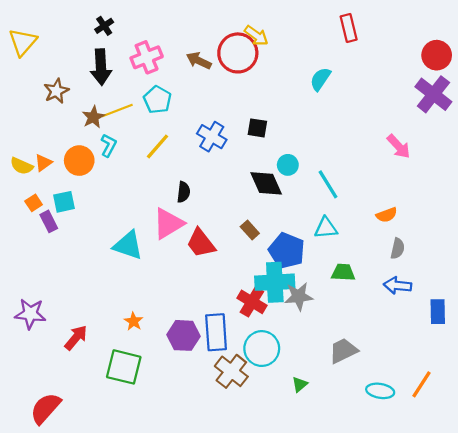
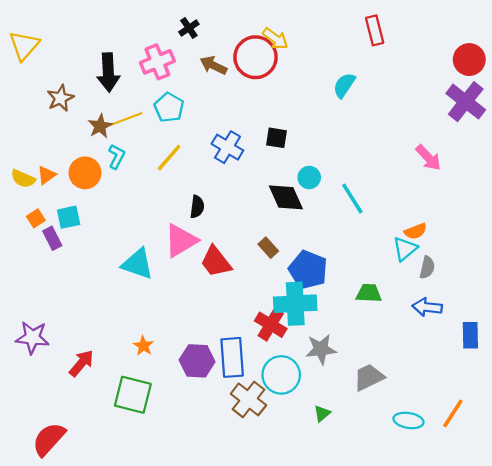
black cross: (104, 26) -> (189, 28), moved
cyan triangle: (326, 228) -> (405, 249), moved, turned -35
gray star: (299, 296) -> (321, 349), moved

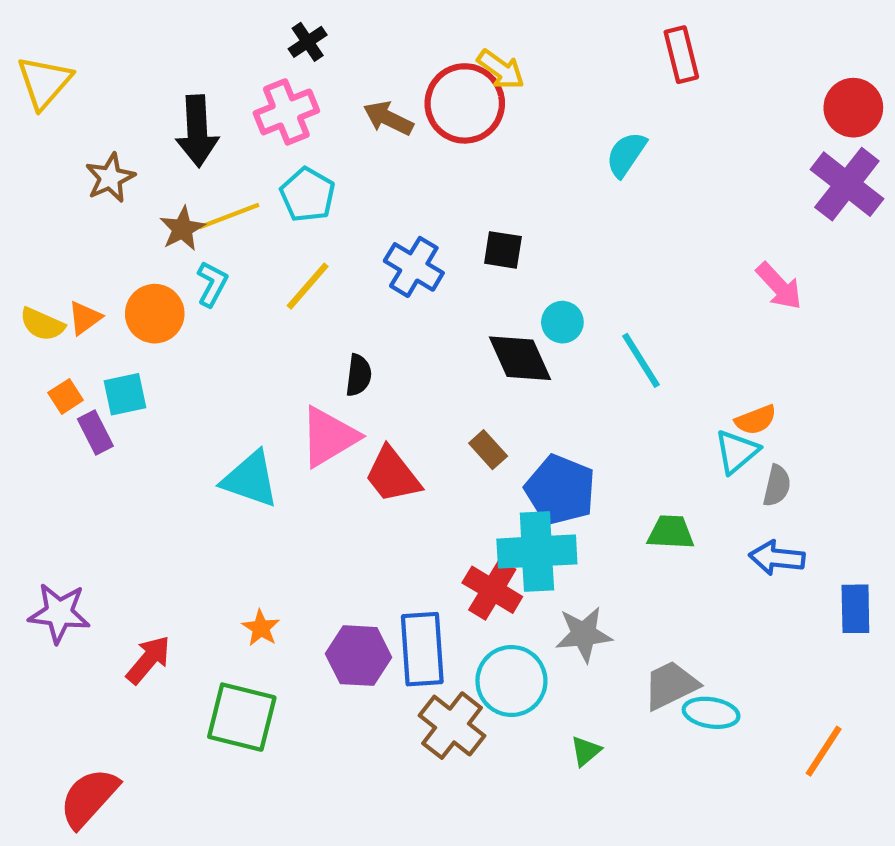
black cross: (189, 28) -> (308, 42), moved
cyan ellipse: (408, 420) -> (711, 713), moved

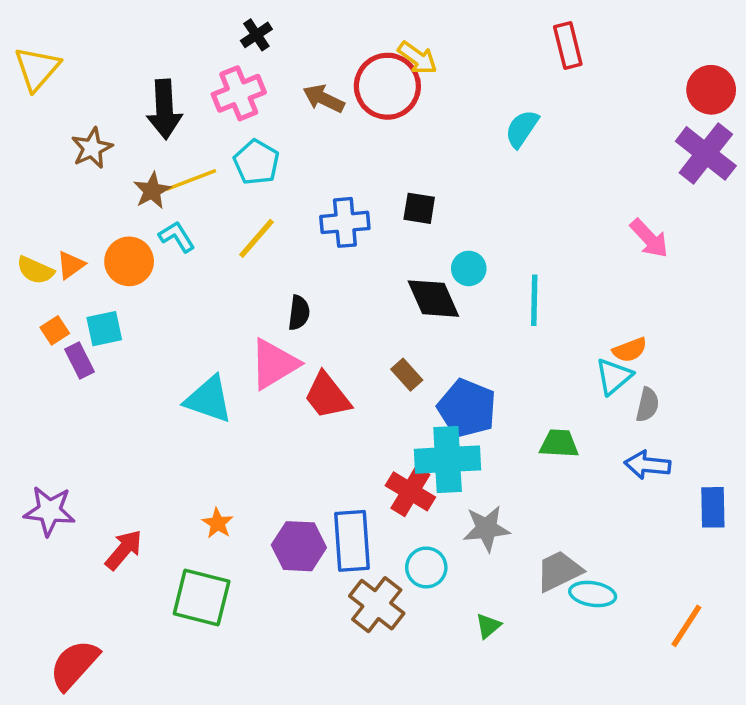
blue cross: (414, 267) -> (345, 222), turned -36
cyan L-shape: (212, 284) -> (177, 237), turned -60
cyan line: (641, 360) -> (534, 300), turned 33
cyan circle: (511, 681) -> (426, 567), size x0.7

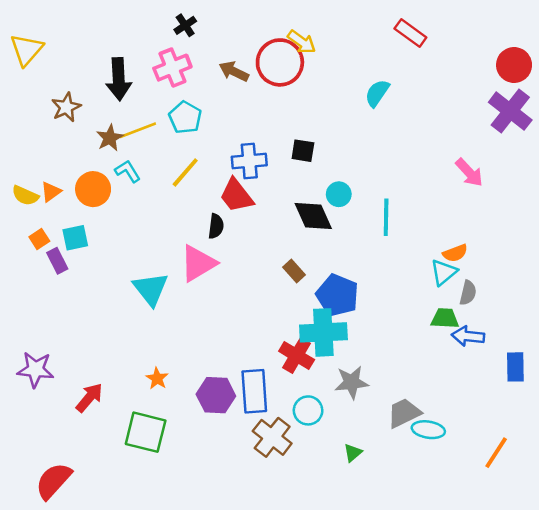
red rectangle: (568, 46) -> (410, 33), turned -40
red trapezoid: (327, 396) -> (236, 196), moved
cyan triangle: (209, 399) -> (151, 289), turned 33
green trapezoid: (559, 444) -> (445, 318), moved

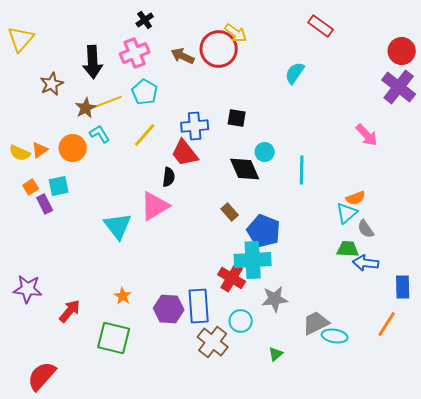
gray semicircle: (468, 293) -> (366, 229), turned 132
orange line: (496, 453) -> (387, 324), moved

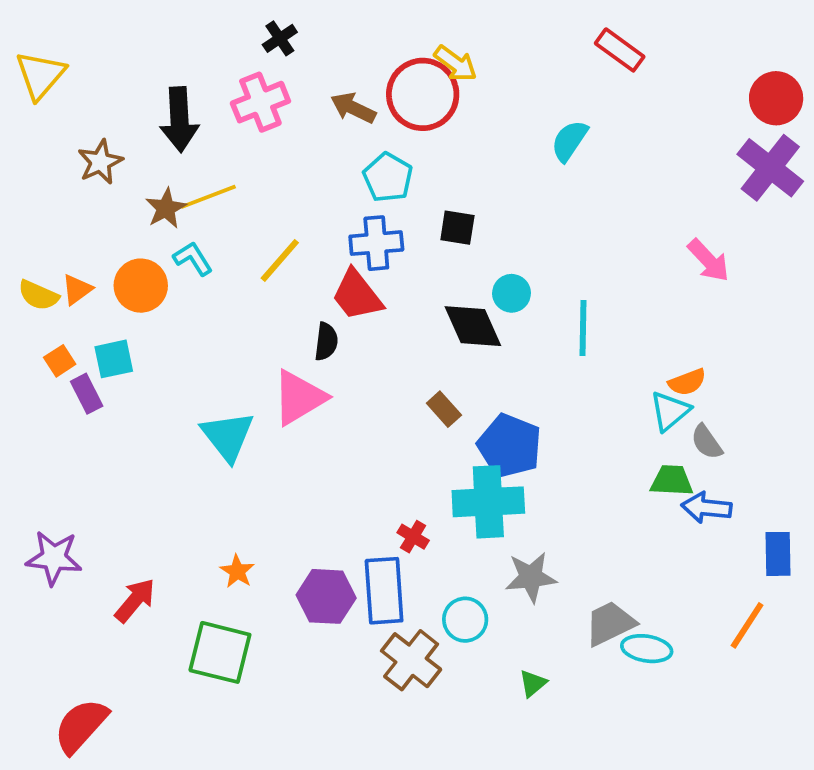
cyan pentagon: (145, 92) -> (388, 177), moved
red cross: (232, 278) -> (413, 537), moved, size x0.6

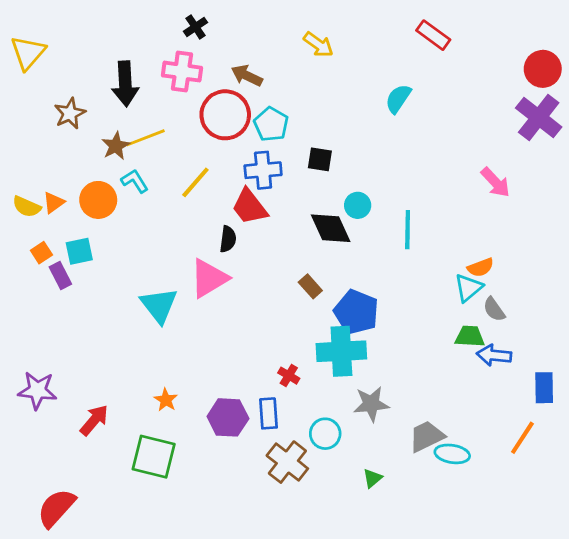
red circle: (423, 94) -> (225, 115), moved
pink cross: (260, 102) -> (182, 72), turned 30
blue rectangle: (384, 591) -> (268, 413), size x0.7

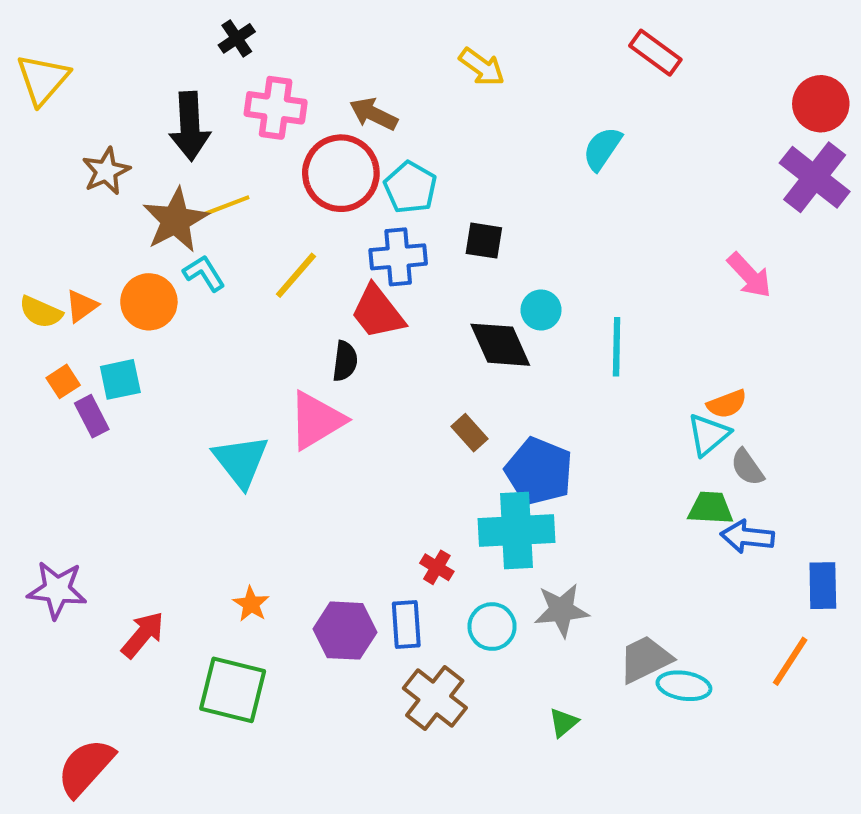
black cross: (195, 27) -> (237, 38), moved
brown star: (116, 146) -> (175, 220), size x1.5
cyan circle: (325, 434) -> (492, 627), moved

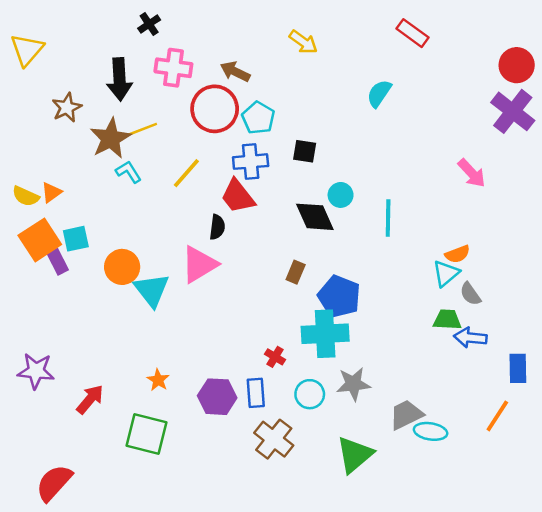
orange circle: (149, 302) -> (122, 267), moved
orange square: (63, 381) -> (40, 240), size x2.0
brown rectangle: (470, 433) -> (296, 272), turned 65
green triangle: (563, 723) -> (355, 455), size x2.0

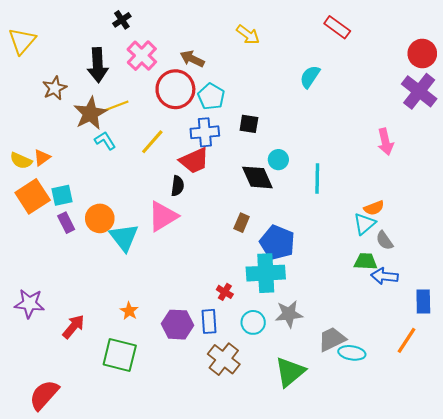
pink cross: (173, 68) -> (142, 56), turned 36
pink arrow: (472, 173) -> (386, 142), turned 30
red trapezoid: (238, 196) -> (194, 161), turned -76
purple rectangle: (58, 262) -> (66, 223), moved

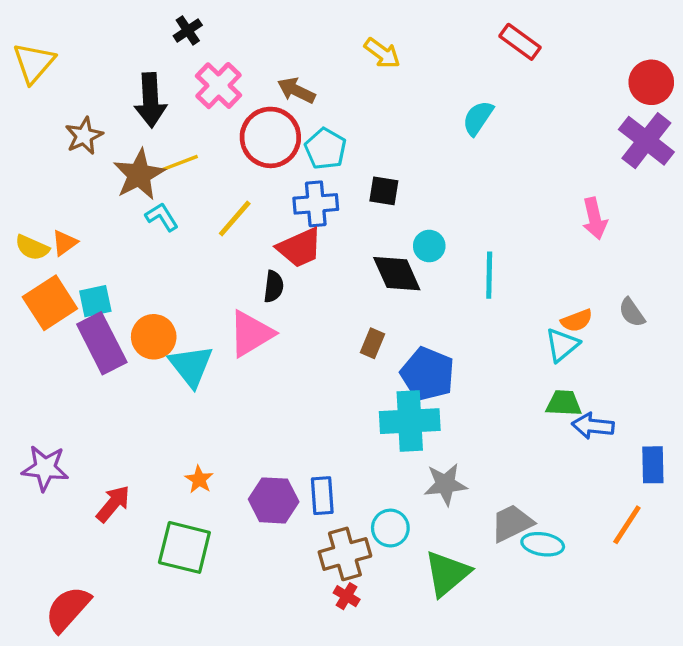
purple rectangle: (66, 223) -> (102, 343), size x1.8
gray semicircle: (384, 240) -> (632, 312), moved
red cross: (225, 292) -> (347, 596), moved
cyan circle: (253, 322) -> (390, 528), moved
brown cross: (224, 359) -> (345, 554), turned 36

